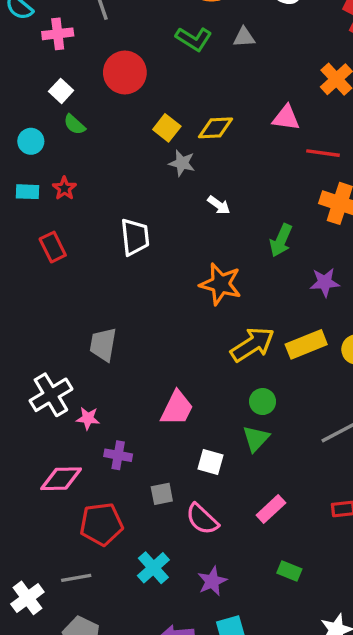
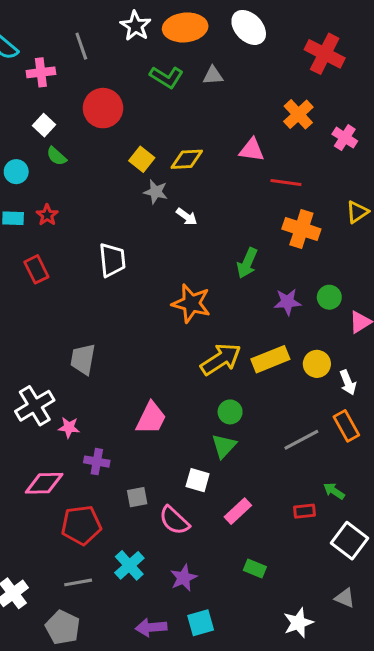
white arrow: (219, 205) -> (187, 217), moved
white square: (210, 462) -> (198, 480), moved
gray line: (76, 578) -> (78, 582), moved

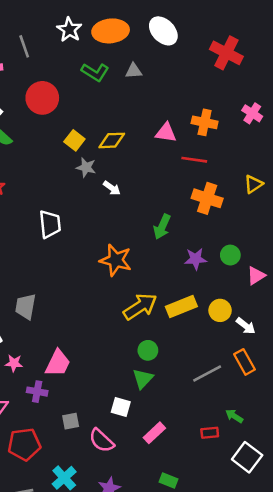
orange cross: (298, 114) -> (205, 122), moved, turned -35
pink cross: (345, 138) -> (252, 113), moved
white arrow: (348, 382) -> (246, 326), turned -30
pink trapezoid: (151, 418) -> (58, 363), moved

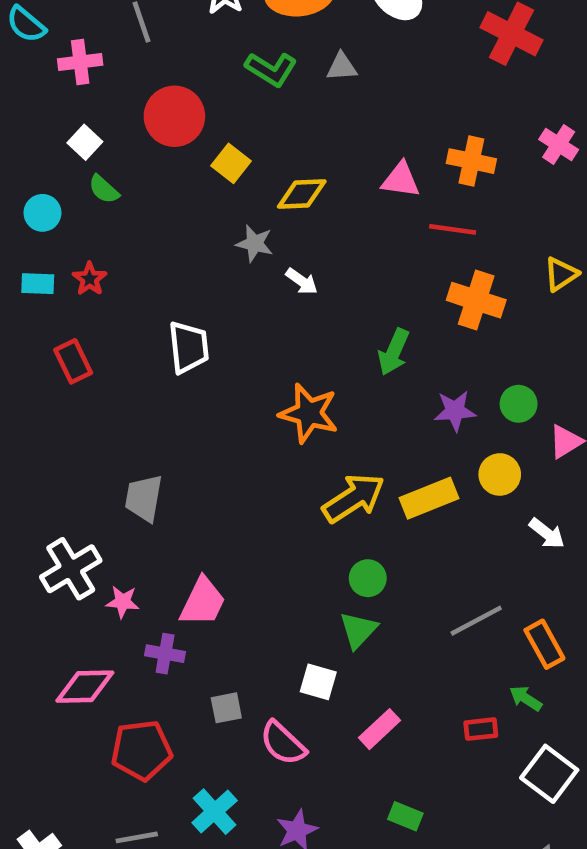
yellow square: (74, 140) -> (231, 163), moved
yellow circle: (220, 310) -> (500, 474), moved
orange rectangle: (244, 362) -> (544, 644), moved

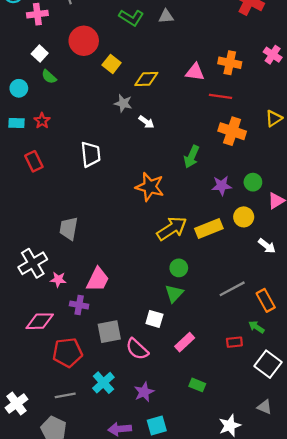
gray square: (226, 708) -> (109, 332), size x1.5

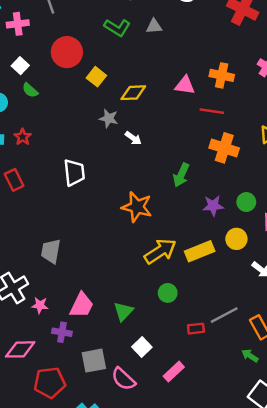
green triangle: (174, 293) -> (123, 311), moved
white square: (154, 319) -> (142, 347), turned 30
red rectangle: (234, 342) -> (196, 329), moved

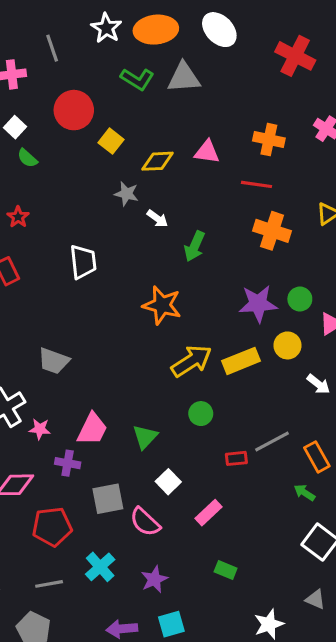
gray triangle: (154, 26) -> (184, 78), size x1.6
pink triangle: (185, 85) -> (207, 152), moved
green arrow: (181, 175) -> (195, 246), moved
purple star: (213, 206) -> (258, 304), size x1.4
gray trapezoid: (51, 251) -> (54, 361), turned -80

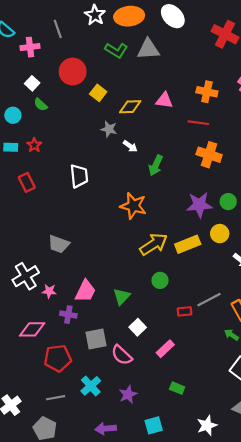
cyan square: (171, 624) -> (154, 425), moved

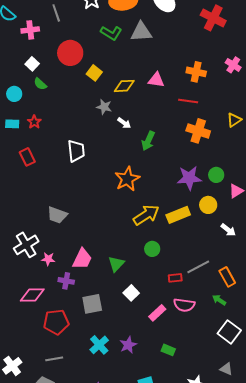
orange star: (133, 206) -> (127, 179), turned 30
pink semicircle: (122, 355) -> (184, 305), moved, turned -35
cyan cross: (91, 386) -> (99, 345), moved
purple star: (128, 394) -> (128, 345), moved

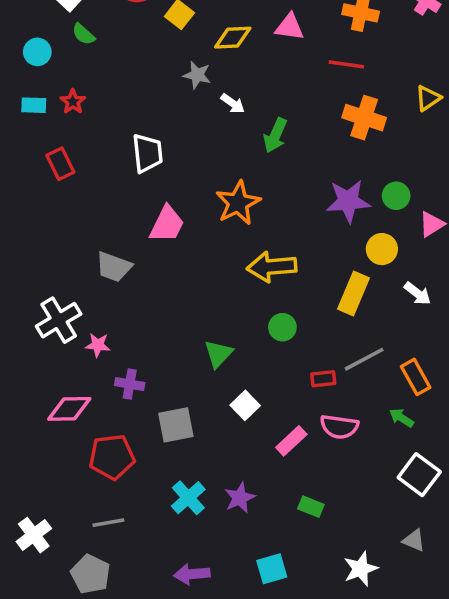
yellow arrow: (146, 215) -> (272, 267), turned -152
yellow rectangle: (178, 215) -> (353, 293), moved, turned -45
pink trapezoid: (82, 259) -> (167, 224), moved

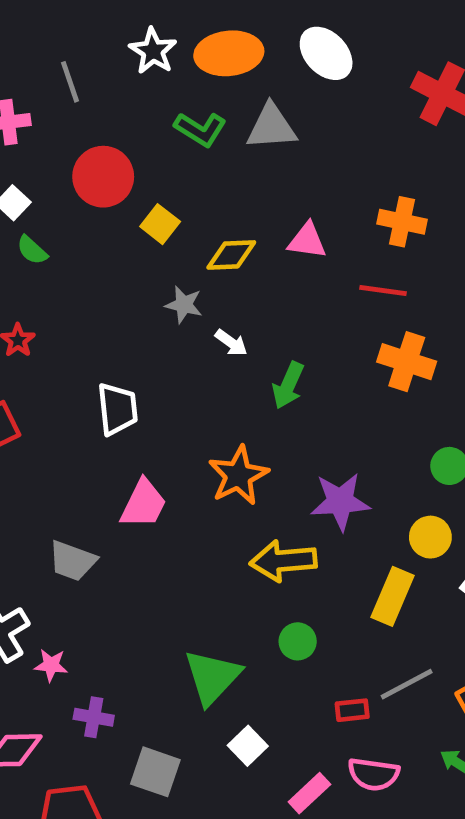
purple star: (348, 201) -> (340, 501), moved
green triangle: (218, 354) -> (212, 677), size x1.5
gray square: (176, 425) -> (155, 772), turned 30

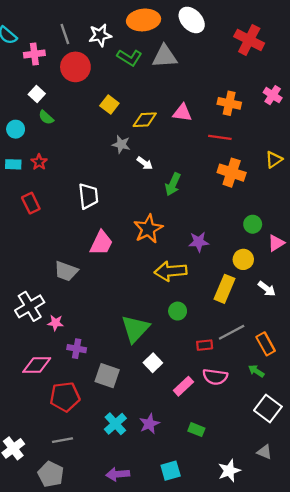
white star: (153, 51) -> (100, 35), moved, turned 30
red circle: (103, 177) -> (75, 67), moved
purple star: (340, 501) -> (199, 242), size x0.7

